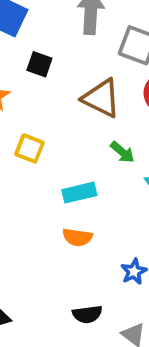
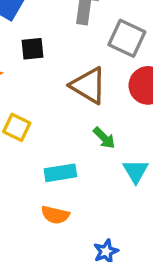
black square: (39, 64) -> (32, 49), turned -30

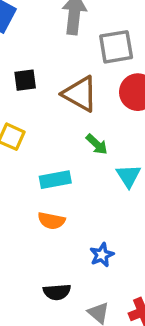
gray square: (127, 38) -> (116, 47), turned -33
black square: (32, 49) -> (25, 80), moved

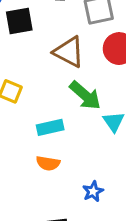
black square: (25, 80) -> (19, 21), moved, size x1.4
green arrow: (97, 144) -> (85, 95), size x1.6

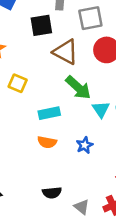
black square: (19, 21) -> (41, 25), moved
blue star: (93, 191) -> (85, 145), moved

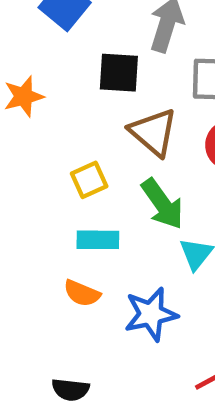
yellow square: (18, 83) -> (89, 180), moved, turned 30
blue star: (85, 145) -> (151, 314), size x1.6

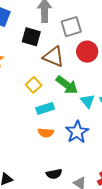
black square: (119, 73) -> (31, 37), turned 30

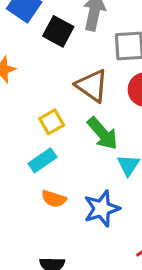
black square: (31, 37) -> (58, 31), moved
cyan rectangle: (45, 108) -> (43, 160), moved, turned -30

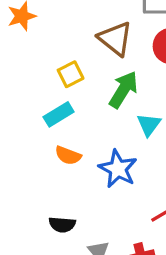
green arrow: (103, 133) -> (123, 90), turned -111
blue star: (102, 209) -> (118, 169), turned -30

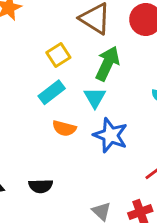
cyan triangle: (149, 125) -> (95, 98), moved
black semicircle: (62, 225) -> (41, 186), moved

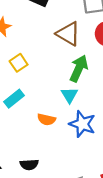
yellow square: (58, 55) -> (19, 63), moved
cyan rectangle: (52, 92) -> (14, 99), moved

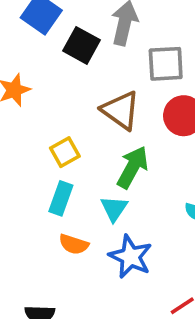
yellow square: (19, 63) -> (65, 152), moved
cyan rectangle: (14, 99) -> (61, 198), moved, turned -36

